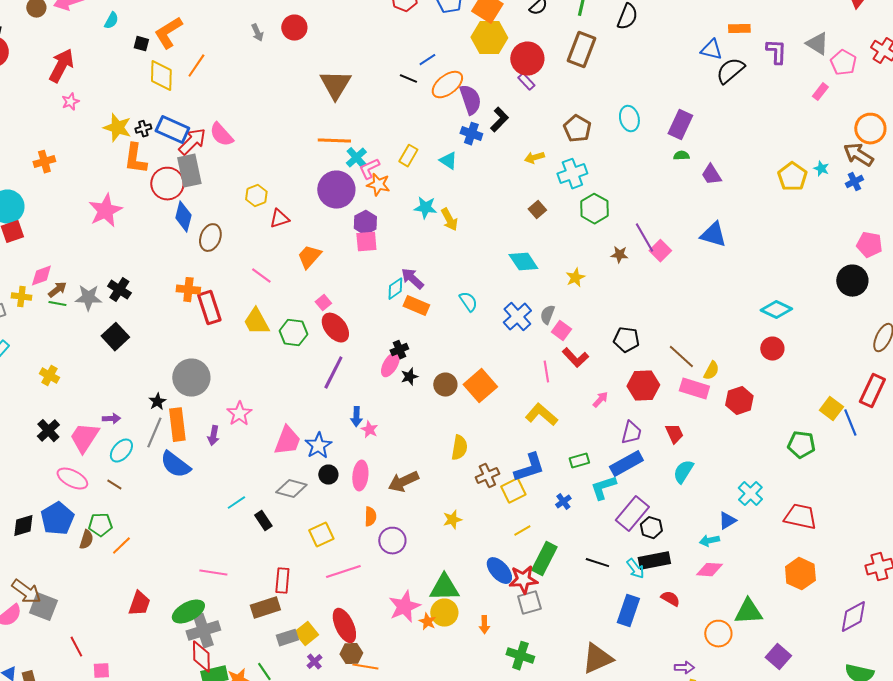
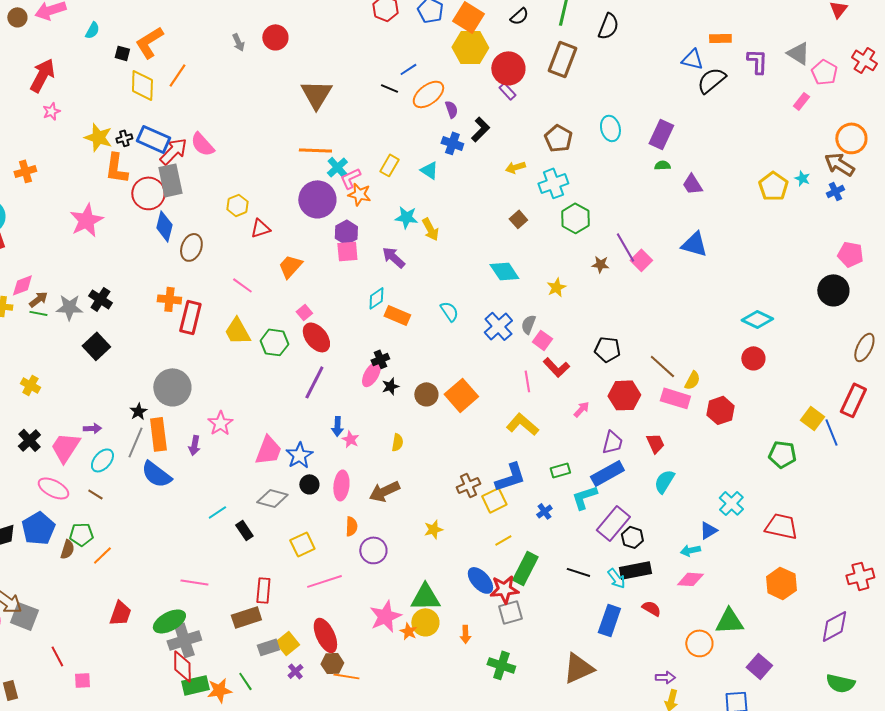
purple semicircle: (470, 100) -> (451, 109), size x0.6
purple arrow: (412, 279) -> (393, 257), moved
red rectangle: (209, 308) -> (190, 317), turned 32
yellow semicircle: (459, 448) -> (397, 442), moved, size x0.7

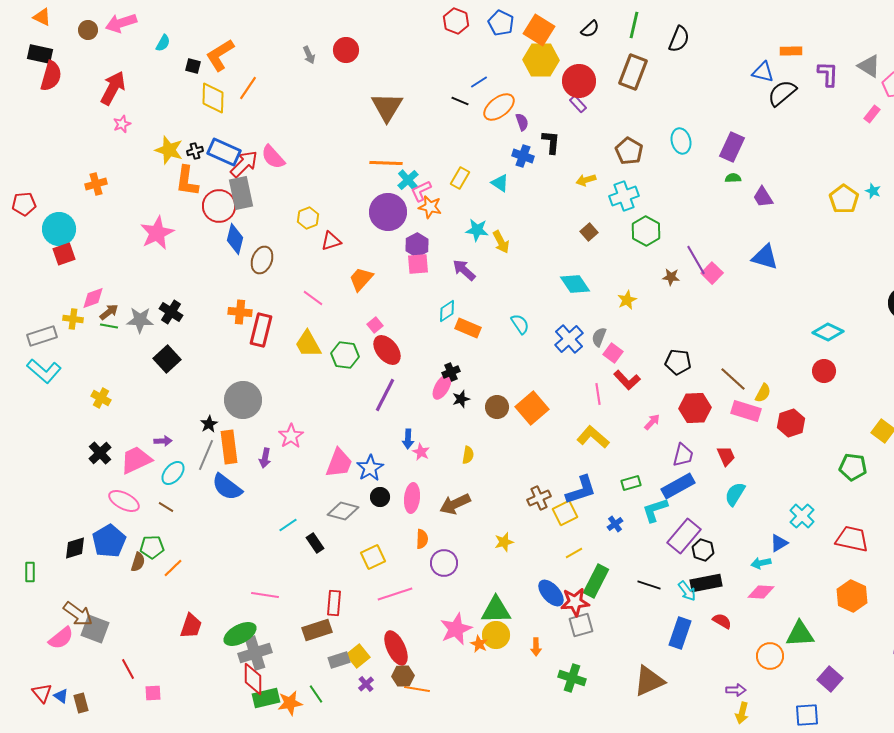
black L-shape: (480, 129) -> (551, 142), turned -40
pink trapezoid: (65, 447) -> (136, 460), turned 32

